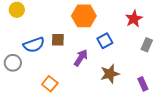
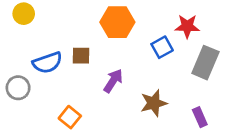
red star: (134, 19) -> (187, 26), turned 30
blue square: (105, 41) -> (162, 47), moved
gray rectangle: (147, 45) -> (205, 63), size x1.6

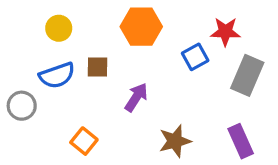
yellow circle: (24, 14) -> (59, 28), moved
brown star: (154, 103) -> (175, 141), moved
purple rectangle: (200, 117) -> (241, 141), size x1.4

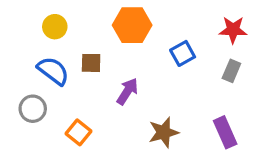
red star: (225, 32) -> (233, 30), moved
blue semicircle: (57, 75) -> (53, 71), turned -124
gray rectangle: (247, 75) -> (231, 71), size x0.6
gray circle: (22, 106) -> (33, 109), moved

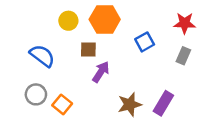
yellow circle: (55, 27) -> (68, 21), moved
brown square: (91, 63) -> (88, 49), moved
gray circle: (33, 109) -> (36, 94), moved
purple rectangle: (225, 132) -> (163, 103), moved, turned 55

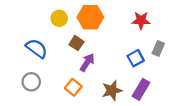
red star: (185, 23) -> (141, 20), moved
blue square: (145, 42) -> (136, 58), moved
brown square: (88, 49) -> (76, 43), turned 32
orange square: (62, 104) -> (73, 87), moved

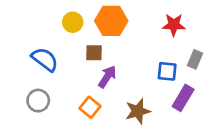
brown square: (76, 43) -> (94, 53), turned -32
blue square: (136, 58) -> (167, 71), turned 35
purple rectangle: (141, 89) -> (183, 98), moved

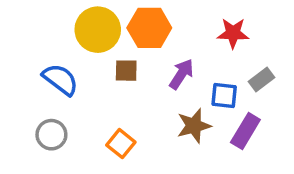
yellow circle: (73, 22) -> (98, 30), size x1.6
gray rectangle: (195, 59) -> (262, 79), turned 30
purple arrow: (107, 77) -> (181, 74), moved
brown star: (138, 111) -> (194, 126), moved

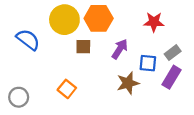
blue semicircle: (60, 79) -> (28, 40), moved
purple rectangle: (245, 131) -> (171, 77), moved
gray circle: (51, 135) -> (19, 97), moved
orange square: (121, 144) -> (67, 89), moved

